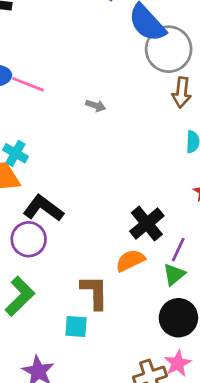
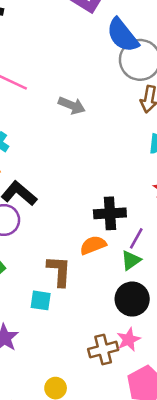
gray arrow: (96, 106) -> (72, 105), size x1.5
black cross: (147, 224) -> (110, 213), turned 32

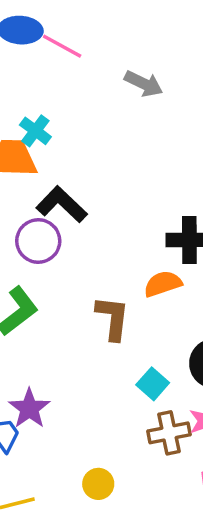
cyan square: (41, 300) -> (153, 384), moved, turned 30

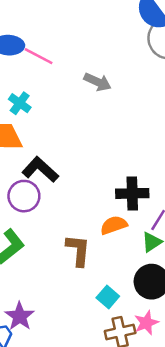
cyan cross: (35, 131) -> (20, 103), moved

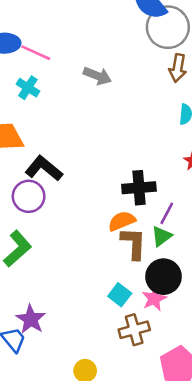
cyan cross: (20, 103) -> (28, 88), moved
brown L-shape: (78, 250) -> (133, 243), moved
pink star: (146, 323) -> (154, 299), moved

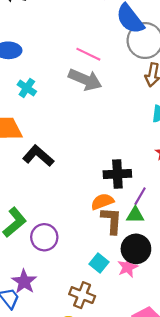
pink line: (36, 53) -> (88, 54), moved
gray arrow: (97, 76) -> (85, 80), size x1.4
purple circle: (29, 196) -> (44, 237), moved
green triangle: (162, 236) -> (135, 215), turned 36
brown cross: (134, 330) -> (82, 295), moved, turned 35

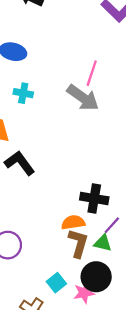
pink line: (88, 54) -> (92, 73), turned 70
cyan cross: (27, 88) -> (23, 93), turned -36

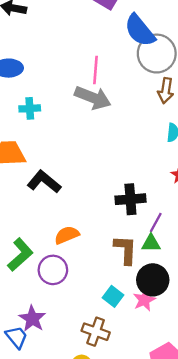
orange semicircle: (73, 222) -> (67, 235), moved

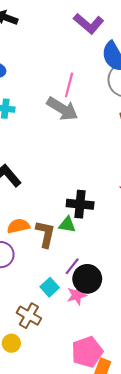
purple line: (156, 223) -> (72, 266), moved
green triangle: (151, 243) -> (67, 225), moved
brown L-shape: (126, 250) -> (45, 234), moved

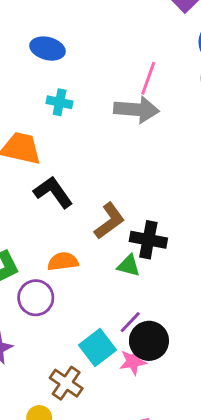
gray arrow: (62, 109) -> (136, 110), turned -32
brown L-shape: (45, 234) -> (109, 221), moved, turned 36
cyan square: (50, 287) -> (97, 347), size x1.4

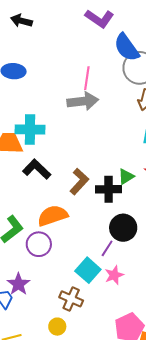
cyan cross: (60, 102) -> (30, 129), moved, size x1.6
orange semicircle: (63, 261) -> (53, 216), size x1.4
green triangle: (129, 266) -> (126, 177), moved, turned -36
black circle: (149, 341) -> (123, 228), moved

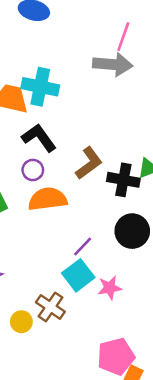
purple circle: (39, 244) -> (33, 170), moved, size x0.7
purple line: (107, 248) -> (83, 247), moved
yellow circle: (57, 327) -> (21, 322), moved

